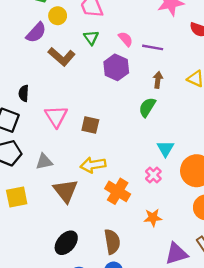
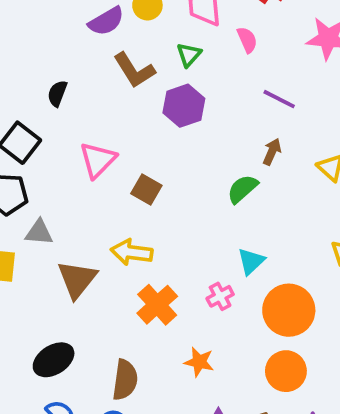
pink semicircle: (126, 39) -> (247, 40), moved
purple hexagon: (116, 67) -> (184, 106), moved
black semicircle: (24, 93) -> (57, 93), moved
gray triangle: (44, 162) -> (39, 232), moved

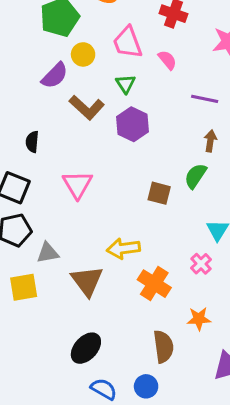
brown square: (146, 189) -> (159, 193), moved
brown semicircle: (125, 380) -> (163, 347), moved

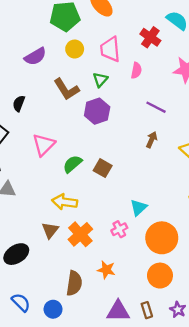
pink semicircle: (167, 60) -> (136, 70), turned 35
purple semicircle: (55, 76) -> (35, 56), moved
green semicircle: (195, 176) -> (72, 164), moved
brown triangle: (87, 281) -> (50, 230), moved, size x0.7
black ellipse: (86, 348) -> (16, 254), moved

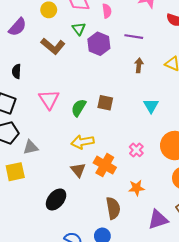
purple hexagon: (97, 111) -> (99, 44), moved
cyan triangle: (139, 208) -> (151, 106), moved

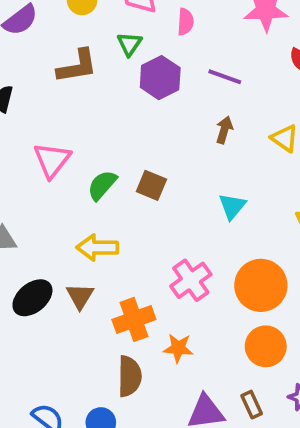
brown L-shape: (53, 46) -> (77, 66), turned -60
pink cross: (136, 150) -> (191, 280), size x1.5
orange cross: (105, 165) -> (134, 319), moved, turned 30
black ellipse: (56, 199) -> (32, 298), moved

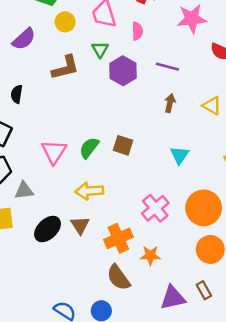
pink triangle: (52, 160) -> (54, 152), moved
brown semicircle: (130, 376) -> (118, 278), turned 148

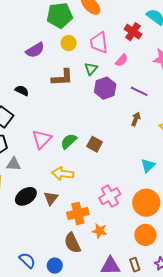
pink semicircle: (137, 31) -> (122, 60), turned 32
black semicircle: (17, 94) -> (22, 91), turned 96
cyan triangle: (180, 155) -> (148, 165), moved

